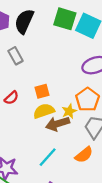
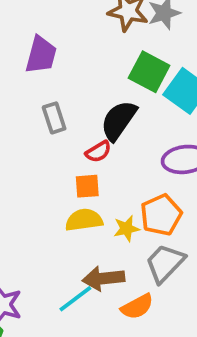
black semicircle: (24, 21) -> (119, 120), moved
red semicircle: (11, 98) -> (98, 152), moved
brown arrow: (57, 124) -> (103, 278), moved

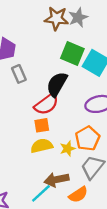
gray rectangle: (54, 118) -> (19, 74), moved
red semicircle: (98, 152) -> (47, 104), size x1.6

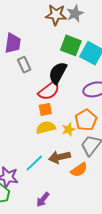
cyan line: (41, 193) -> (34, 163), moved

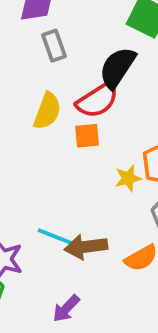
yellow semicircle: (46, 128) -> (47, 111), moved, turned 120
brown arrow: (59, 157) -> (86, 247), moved
cyan line: (34, 163) -> (56, 237), turned 60

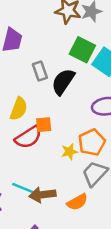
gray rectangle: (54, 46) -> (40, 71), moved
red semicircle: (98, 100) -> (28, 137), moved

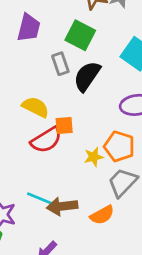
green square: (82, 50) -> (80, 35), moved
yellow semicircle: (19, 109) -> (36, 107), turned -85
orange pentagon: (92, 142) -> (119, 146), turned -30

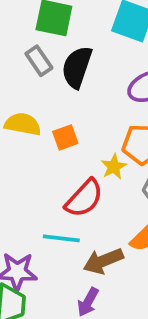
red semicircle: (46, 140) -> (84, 198), moved
brown arrow: (62, 206) -> (103, 261), moved

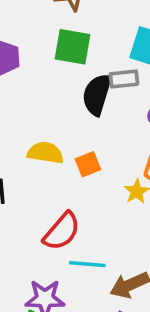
gray rectangle: (39, 61) -> (124, 79), moved, turned -60
red semicircle: (84, 198) -> (62, 231), moved

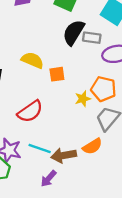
gray rectangle: (124, 79) -> (92, 38), moved
cyan line: (87, 264) -> (40, 149), moved

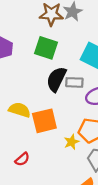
orange square: (57, 74) -> (44, 121), size x1.6
red semicircle: (30, 111) -> (22, 159), size x0.6

